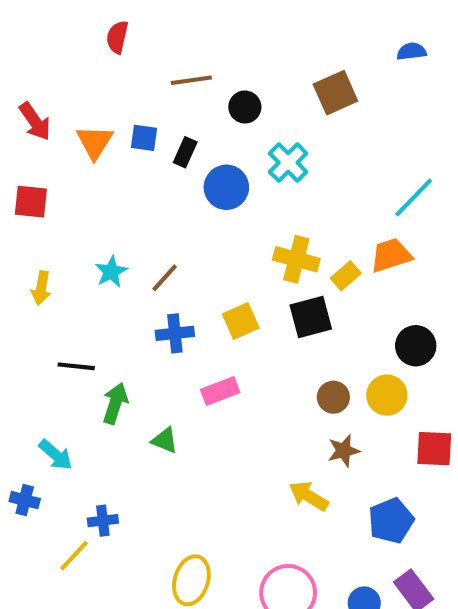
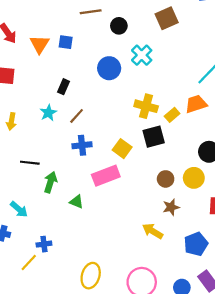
black rectangle: (185, 152) -> (64, 87), moved
yellow square: (241, 321) -> (122, 149), moved, turned -30
pink rectangle: (220, 391) -> (106, 176), size x1.4

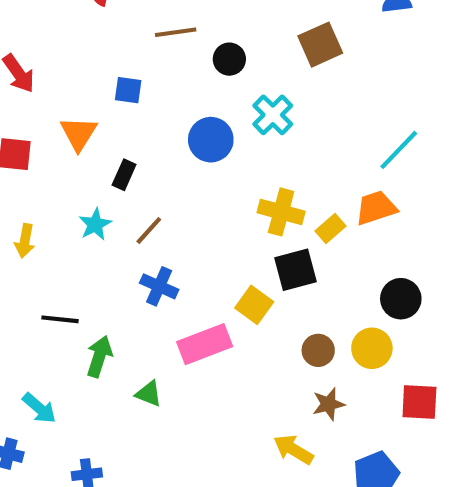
orange triangle: (40, 44) -> (79, 133), moved
blue cross: (82, 145) -> (159, 286), turned 30
yellow square: (122, 149) -> (254, 305), moved

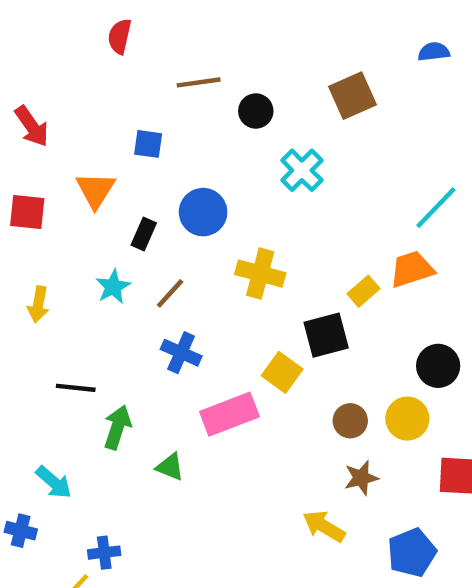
blue circle: (211, 140) -> (203, 212), moved
yellow cross: (281, 212) -> (260, 274), moved

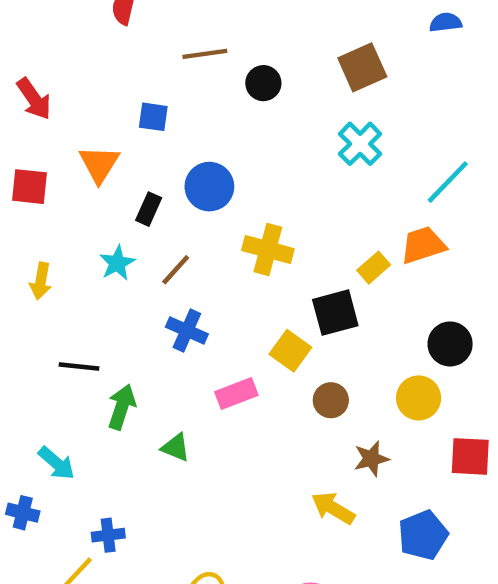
cyan cross: (302, 170) -> (360, 144), moved
pink rectangle: (229, 414) -> (236, 393), size x0.7
brown circle: (350, 421) -> (331, 400), moved

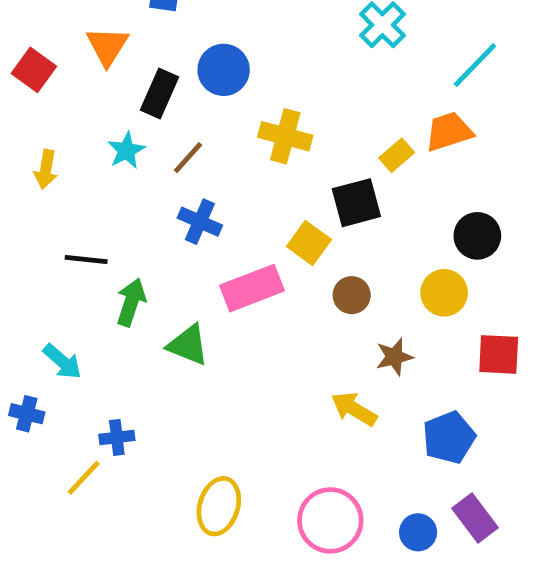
red square: (29, 187) -> (34, 70), turned 30
black rectangle: (149, 209) -> (160, 94), size x1.4
pink rectangle: (236, 393) -> (252, 288), size x1.4
green triangle: (176, 447) -> (188, 345), size x1.4

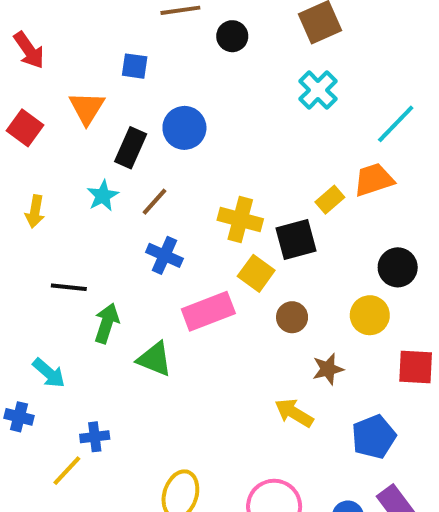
yellow cross: (285, 136) -> (240, 220), moved

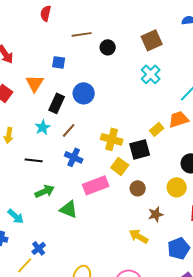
black line: (69, 287) -> (34, 160), moved
green arrow: (107, 323) -> (45, 191), turned 48
blue cross: (95, 437) -> (39, 248), turned -32

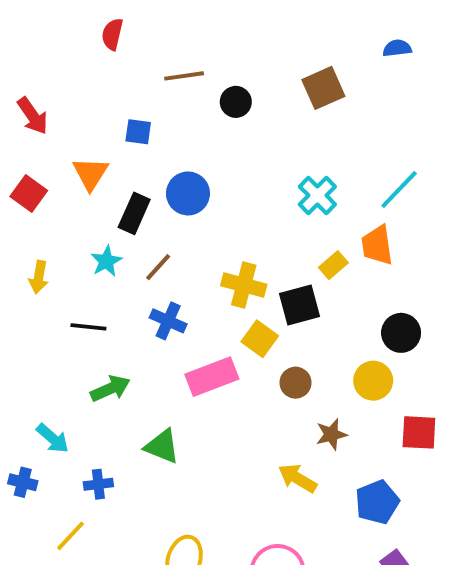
cyan cross: (151, 74) -> (317, 195), moved
orange trapezoid: (179, 119) -> (377, 245), turned -80
green triangle: (69, 209) -> (162, 446), moved
blue cross: (39, 248) -> (98, 484), moved, turned 32

